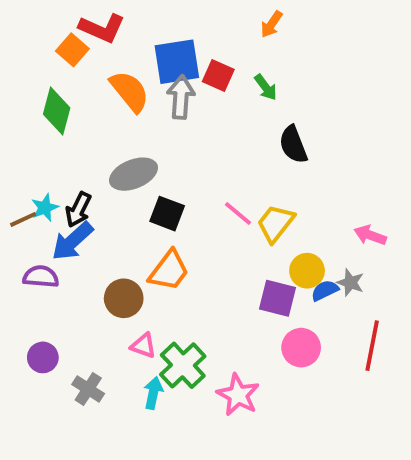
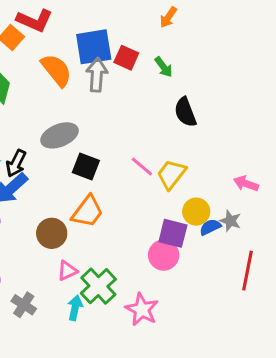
pink triangle: (143, 346) -> (67, 271), turned -45
pink circle: (301, 348) -> (164, 255), moved

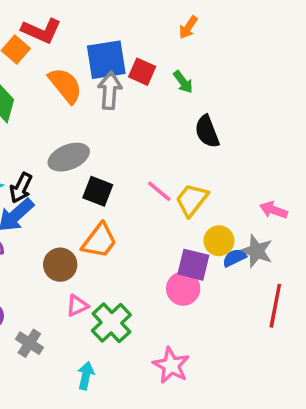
gray star: (230, 221) -> (257, 251), size x1.4
cyan arrow: (75, 308) -> (86, 376), moved
pink star: (142, 309) -> (171, 365), moved

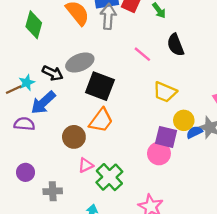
black arrow: (21, 188) -> (53, 73), moved, turned -90
black square: (98, 191) -> (100, 86), size x1.4
pink line: (159, 191) -> (142, 54), moved
yellow trapezoid: (192, 200) -> (165, 92), turned -105
gray cross: (29, 343) -> (53, 191), turned -36

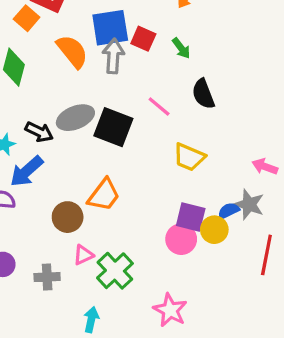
black square: (100, 86) -> (113, 127), moved
yellow circle: (184, 120) -> (214, 230), moved
gray cross: (53, 191) -> (47, 277), moved

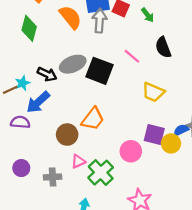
pink circle: (181, 239) -> (131, 151), moved

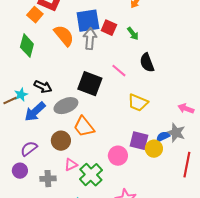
gray ellipse: (73, 64) -> (66, 106), moved
orange trapezoid: (93, 119) -> (84, 127), turned 105
purple semicircle: (20, 122) -> (29, 149), moved, turned -42

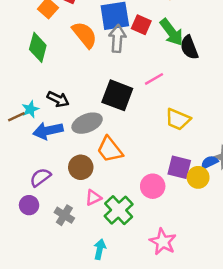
green arrow: (133, 34) -> (172, 32), size x1.6
black semicircle: (147, 63) -> (189, 47), moved
pink line: (119, 71) -> (154, 79), turned -70
blue arrow: (35, 112) -> (48, 131), turned 30
gray cross: (48, 179) -> (64, 215), turned 35

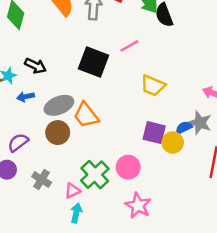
gray ellipse: (87, 123) -> (59, 105), moved
blue arrow: (48, 131) -> (26, 97), size x0.6
pink circle: (153, 186) -> (128, 167), moved
pink triangle: (93, 198) -> (73, 191), moved

